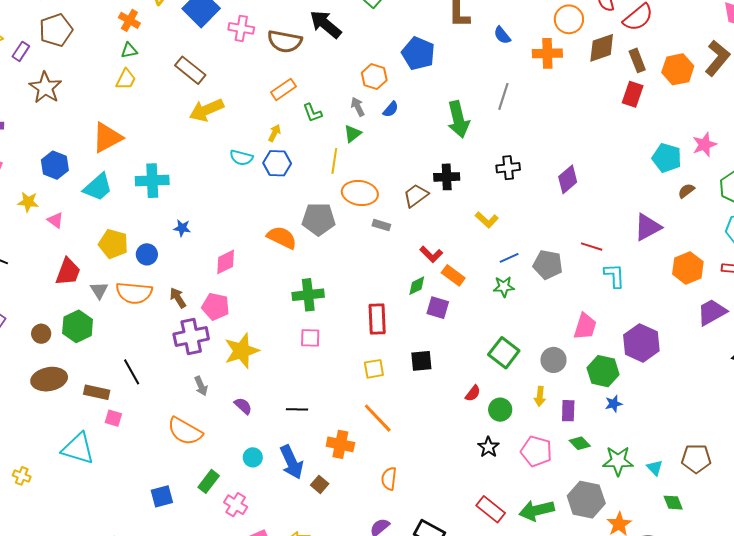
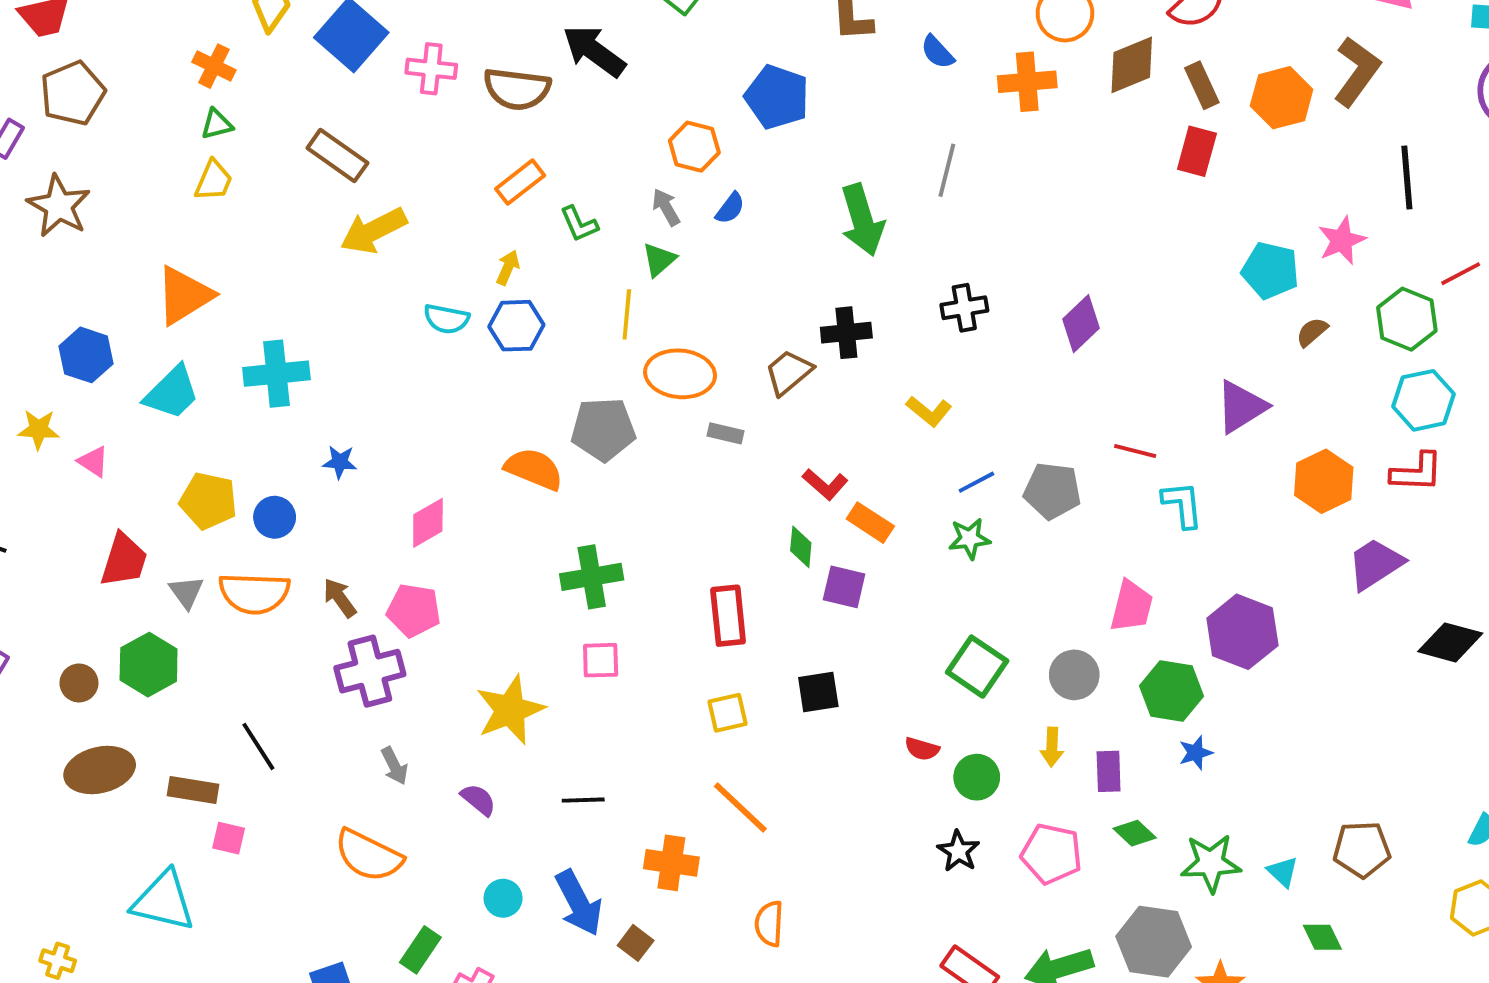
green diamond: (417, 286) -> (801, 547), turned -55
yellow star: (242, 351) -> (510, 710), moved
red semicircle: (473, 393) -> (922, 749), turned 72

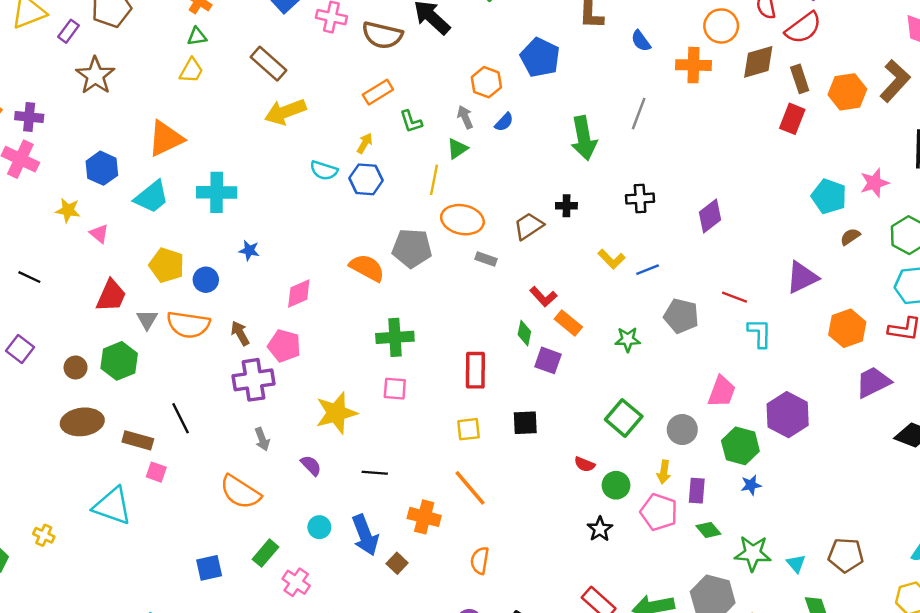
black cross: (846, 333) -> (566, 206), size x0.7
blue line: (976, 482) -> (648, 270), moved
pink pentagon: (1052, 854) -> (659, 512), moved

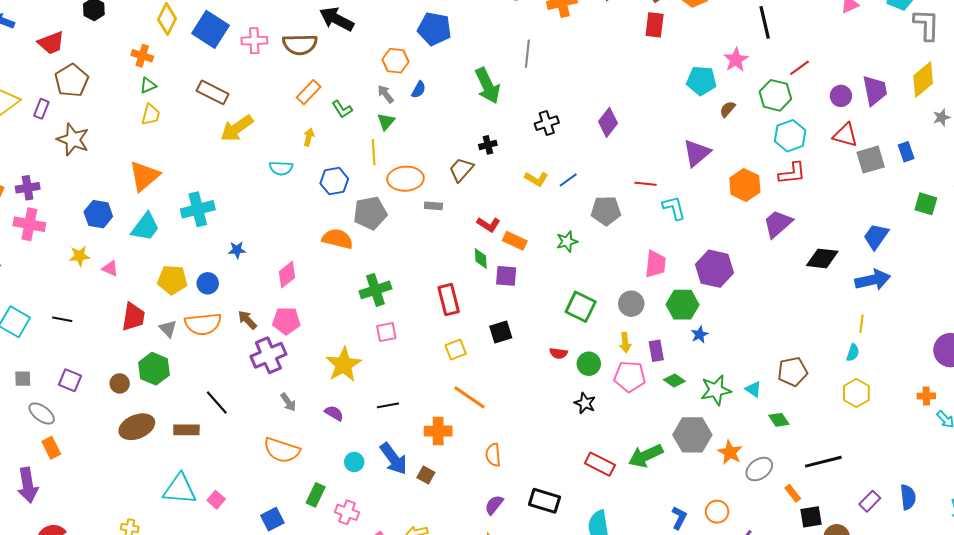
blue hexagon: (366, 179) -> (334, 181), moved
pink square: (156, 472) -> (216, 500), moved, turned 36

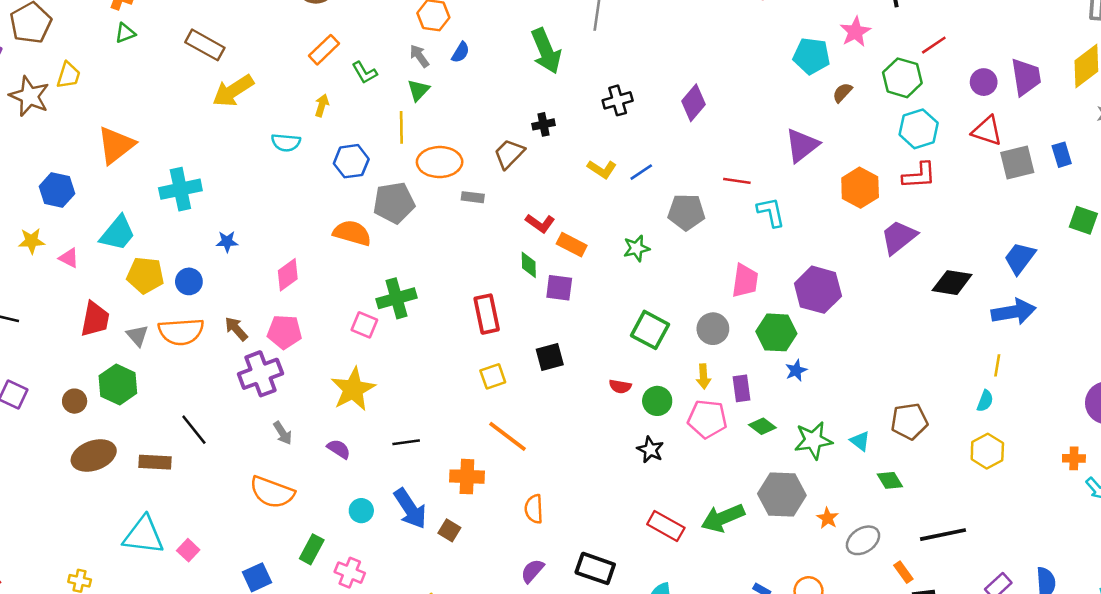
yellow trapezoid: (151, 115) -> (68, 75), moved
cyan trapezoid: (145, 227) -> (118, 233), moved
pink square: (386, 332) -> (364, 325), moved, turned 30
orange star: (730, 452) -> (828, 518), size x0.7

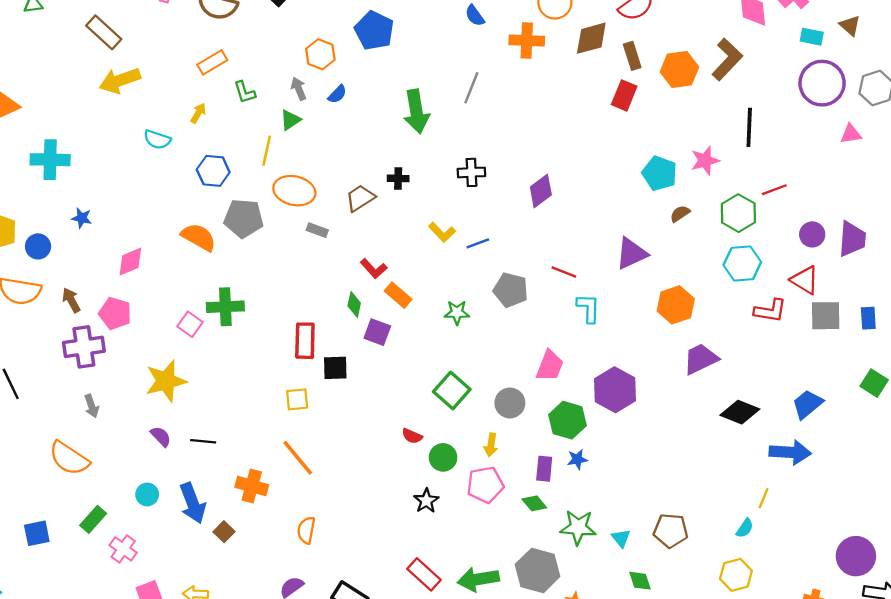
red L-shape: (919, 175) -> (770, 311), moved
black square: (550, 357) -> (335, 368), moved
purple rectangle: (741, 388) -> (544, 469), moved
pink pentagon: (707, 419) -> (485, 485), turned -30
purple semicircle: (339, 449) -> (161, 436), moved

